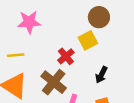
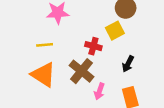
red cross: (66, 56) -> (93, 46), turned -35

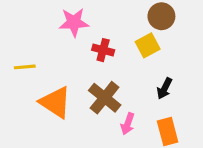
yellow line: (45, 45) -> (25, 67), moved
red cross: (93, 46) -> (103, 50), moved

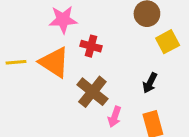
yellow square: (148, 45) -> (168, 42), moved
orange triangle: (55, 102) -> (54, 62), moved

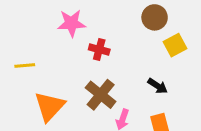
orange triangle: (54, 62) -> (50, 106), moved, turned 40
black arrow: (150, 83) -> (157, 86), turned -84

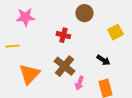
brown circle: (155, 17) -> (84, 13), moved
pink star: (71, 23) -> (25, 17), moved

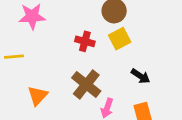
yellow square: (115, 32) -> (120, 39), moved
orange triangle: (29, 74) -> (38, 96), size x0.7

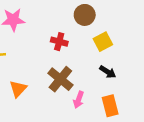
yellow square: (120, 39) -> (103, 42), moved

